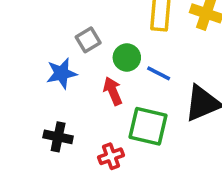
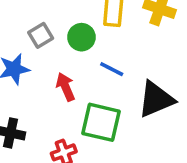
green circle: (127, 58) -> (81, 37), moved

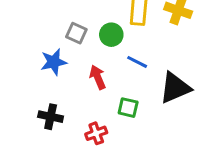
gray square: (41, 35) -> (76, 33), turned -35
green square: (101, 122) -> (128, 108), size x0.6

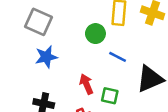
gray square: (76, 33) -> (38, 22), moved, size x1.5
red arrow: (98, 77) -> (86, 84), moved

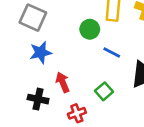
red arrow: (86, 84) -> (63, 82), moved
green square: (110, 96) -> (104, 91), turned 36

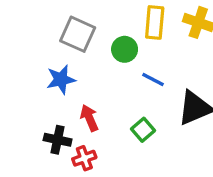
gray square: (33, 18) -> (78, 34), moved
red cross: (77, 113) -> (84, 158), moved

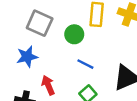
blue line: (153, 79) -> (85, 64), moved

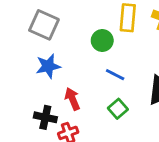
gray square: (40, 23) -> (44, 25), moved

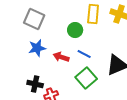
red arrow: (72, 99) -> (61, 57), moved, turned -49
green square: (118, 109) -> (86, 78), size x1.5

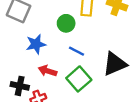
blue star: (37, 48) -> (36, 44), moved
red arrow: (61, 57) -> (48, 71), moved

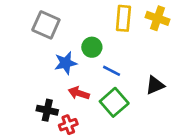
green circle: (66, 23) -> (92, 47), moved
black triangle: (115, 64) -> (155, 85), size x0.7

